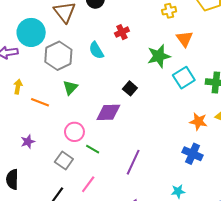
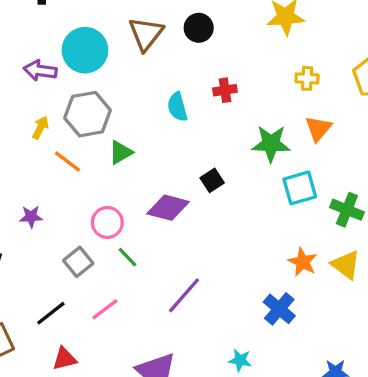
gray hexagon: (58, 56) -> (88, 114), moved

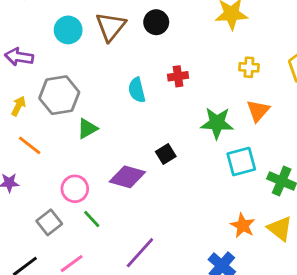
cyan circle: (85, 50) -> (68, 30), moved, size x0.7
orange line: (67, 162) -> (30, 145), moved

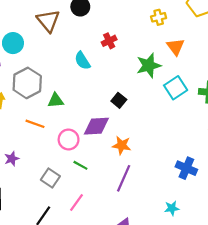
cyan circle: (68, 30) -> (13, 43), moved
green triangle: (87, 129) -> (56, 101), turned 42
orange line: (30, 145) -> (35, 124), moved
pink circle: (75, 189) -> (69, 139), moved
orange star: (243, 226) -> (122, 145), moved

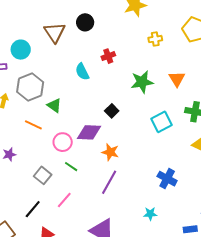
orange triangle: (176, 47) -> (177, 79), moved
cyan square: (176, 88) -> (161, 122), moved
green triangle: (56, 101) -> (54, 106), turned 35

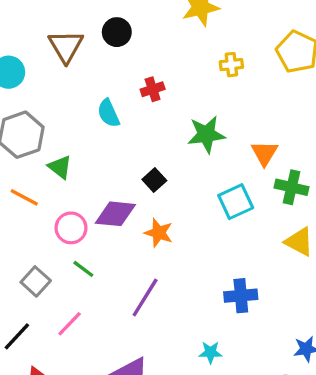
orange triangle: (177, 79) -> (264, 153), moved
orange star: (110, 152) -> (159, 233), moved
blue cross: (167, 179) -> (241, 296), turned -36

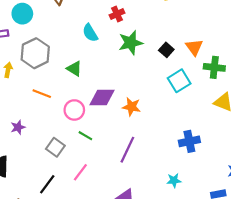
green star: (206, 134) -> (131, 43), moved
green triangle: (60, 167) -> (74, 69), moved
black square: (154, 180) -> (166, 50), moved

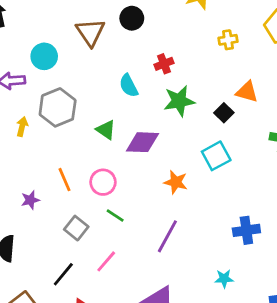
orange triangle: (194, 47) -> (247, 92), moved, turned -42
cyan square: (179, 81) -> (216, 156), moved
orange line: (42, 94) -> (64, 180), moved, turned 42
purple diamond: (102, 98) -> (142, 142), moved

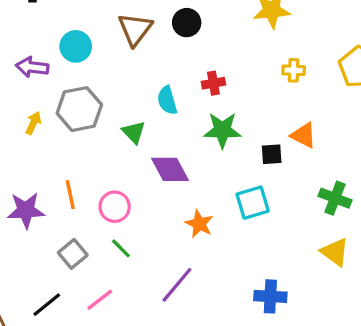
black square: (224, 113) -> (272, 154), turned 30
green triangle: (106, 130) -> (134, 132), moved
purple diamond: (142, 142) -> (170, 169), turned 48
purple star: (30, 200) -> (26, 210), size x1.6

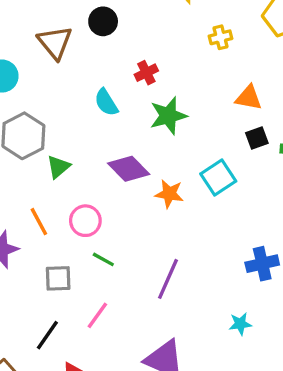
green triangle: (134, 132) -> (58, 167), moved, turned 50
black square: (272, 154) -> (257, 138), moved
orange star: (199, 224) -> (169, 194), moved
gray square: (73, 254) -> (58, 278), turned -36

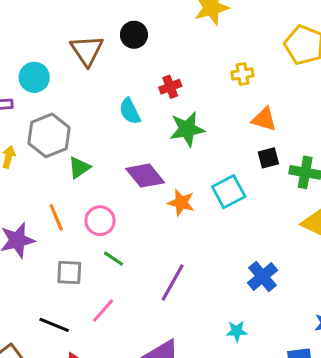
yellow cross: (221, 37) -> (242, 74), moved
blue cross: (262, 264) -> (262, 276), turned -32
black line: (47, 335) -> (54, 325), turned 72

